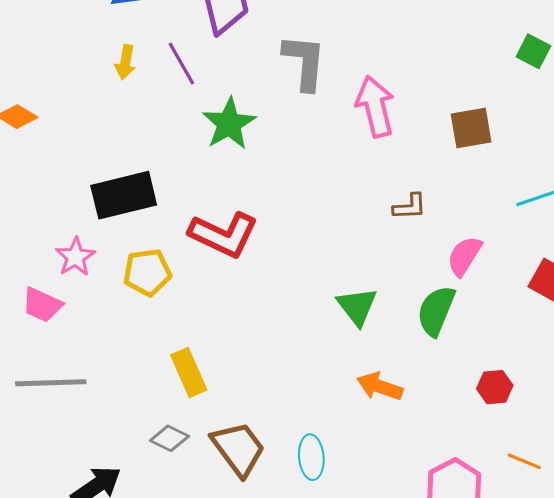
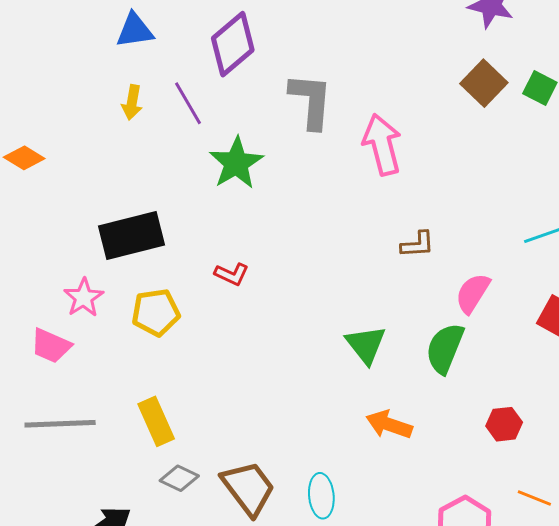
brown square: (471, 128) -> (484, 83), moved, turned -36
red L-shape: (223, 235) -> (232, 274), size x0.5
yellow rectangle: (189, 372) -> (156, 421), moved

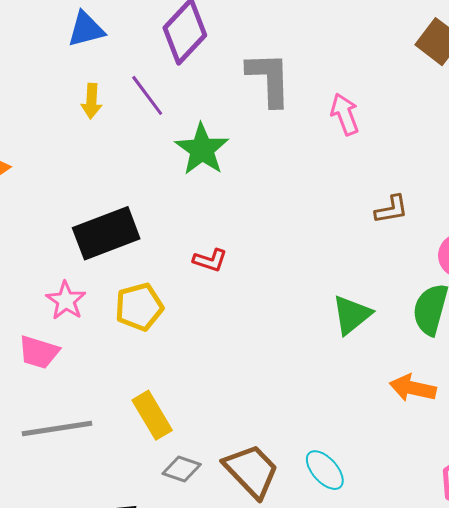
pink arrow: (382, 145) -> (345, 114), size x0.7
green triangle: (366, 345) -> (352, 315), turned 36
orange arrow: (389, 425) -> (413, 388), moved
cyan ellipse: (321, 496) -> (325, 470), turned -30

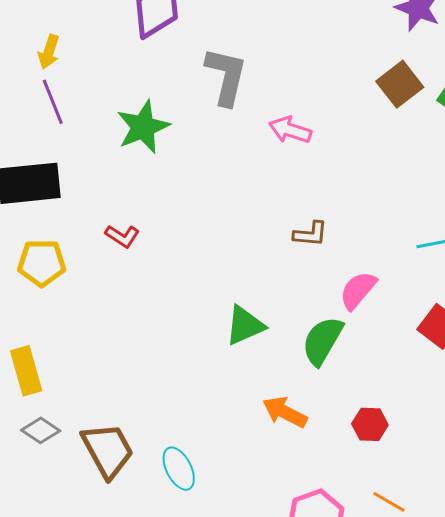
purple line: (147, 95) -> (53, 102), moved
pink arrow: (345, 114) -> (290, 130), turned -66

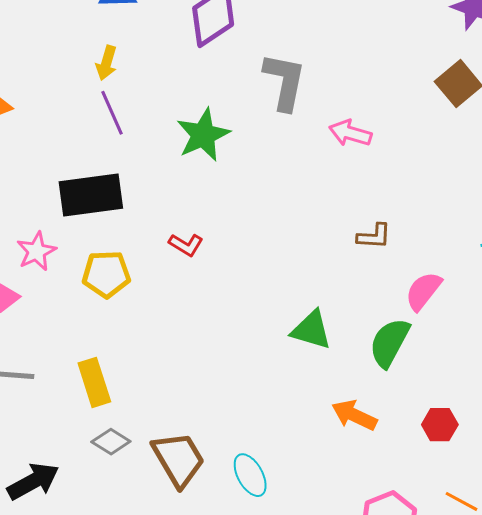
green triangle: (245, 326) -> (311, 330), turned 42

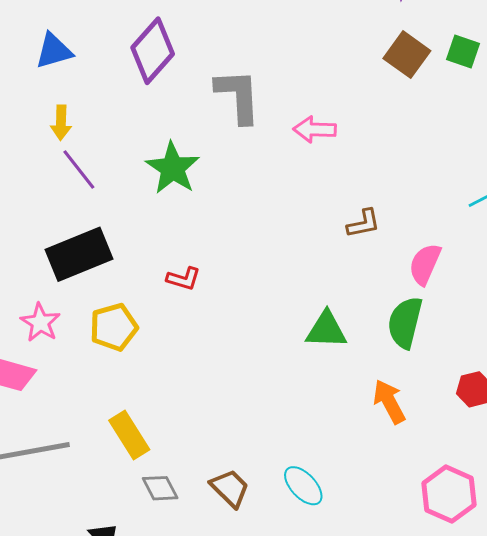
orange arrow: (354, 415) -> (389, 402), turned 51
gray diamond: (111, 442) -> (160, 488), turned 45
brown trapezoid: (178, 459) -> (230, 488), size x0.7

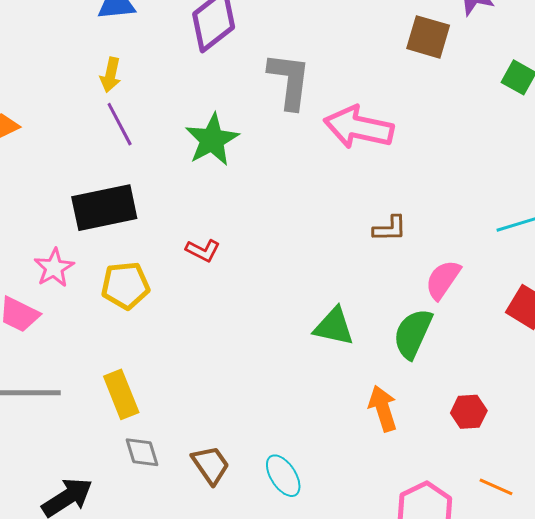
brown square: (407, 55) -> (428, 37), moved, turned -30
pink arrow: (315, 129) -> (359, 127), size x1.6

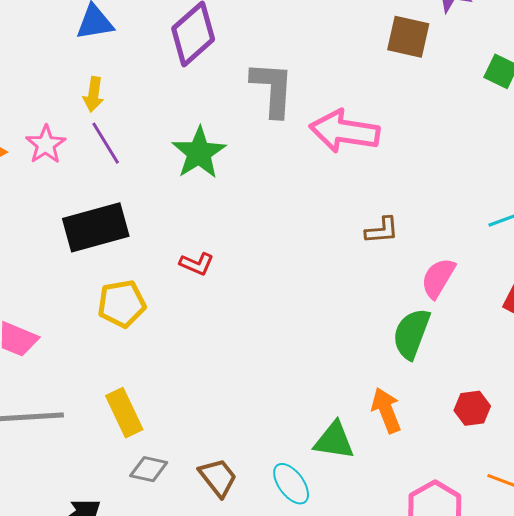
pink star: (54, 268) -> (46, 145), moved
green triangle: (334, 327) -> (334, 441), moved
gray diamond: (142, 452) -> (149, 469), turned -57

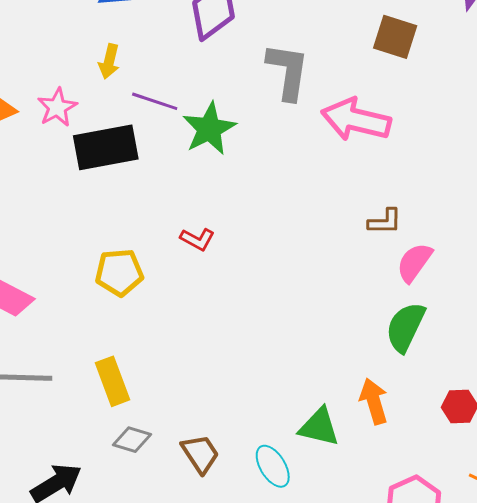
brown square: (408, 37) -> (395, 37), moved
purple line: (106, 143) -> (155, 101), moved, turned -45
black rectangle: (96, 227) -> (106, 147), moved
pink semicircle: (438, 278) -> (414, 262), moved

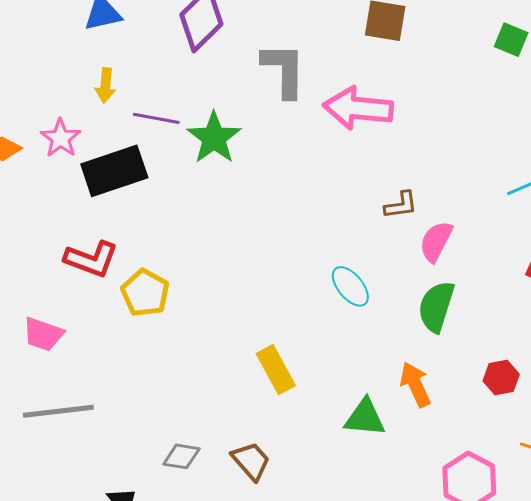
red L-shape: (197, 239) -> (91, 259), moved, size x1.6
yellow pentagon: (119, 272) -> (145, 293), turned -30
yellow rectangle: (113, 381) -> (276, 370), moved
cyan ellipse: (273, 466) -> (350, 286), moved

